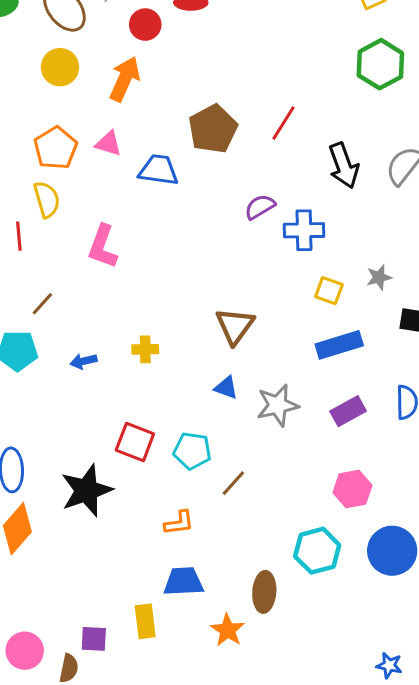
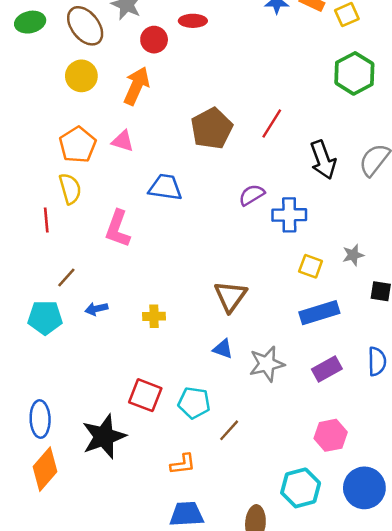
blue trapezoid: (158, 170) -> (165, 187), moved
blue arrow: (83, 361) -> (96, 309), moved

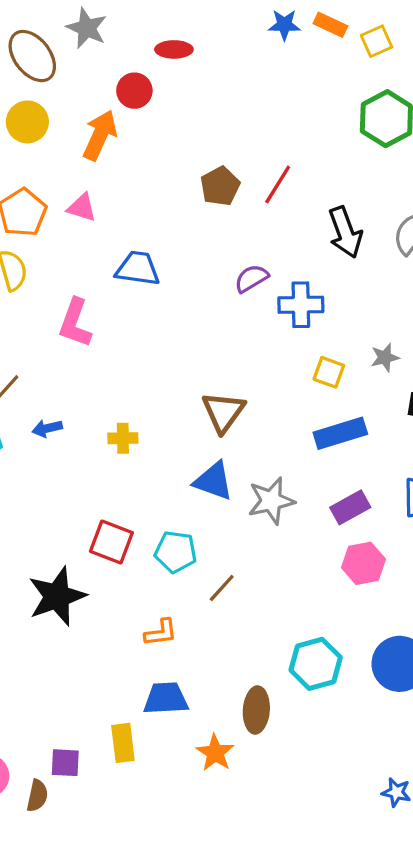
red circle: (154, 40) -> (134, 91), moved
brown pentagon: (212, 129) -> (220, 186), moved, size x0.7
blue triangle: (223, 349) -> (214, 481), size x1.5
pink hexagon: (331, 435) -> (363, 563), moved

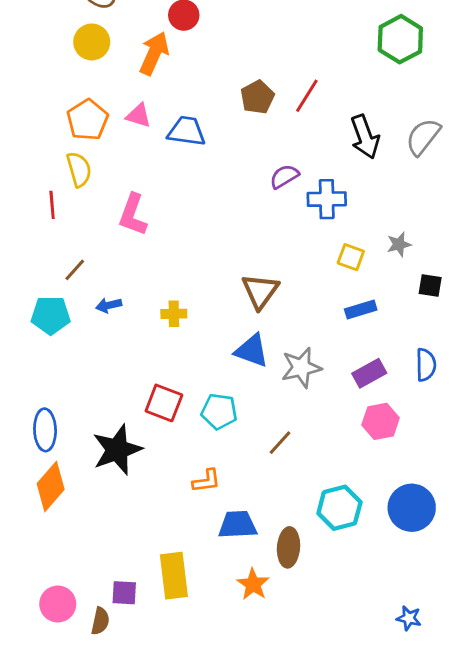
blue trapezoid: (138, 269) -> (187, 131), moved
blue rectangle: (340, 433) -> (361, 310), size x0.7
brown line: (222, 588) -> (280, 443), moved
blue trapezoid: (166, 698) -> (238, 525), moved
yellow rectangle: (123, 743) -> (174, 576), size x1.4

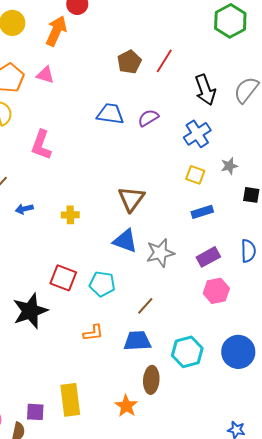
blue trapezoid: (187, 131) -> (110, 114), moved
blue cross: (327, 199) -> (197, 134), moved, turned -32
blue trapezoid: (238, 525) -> (137, 341), moved

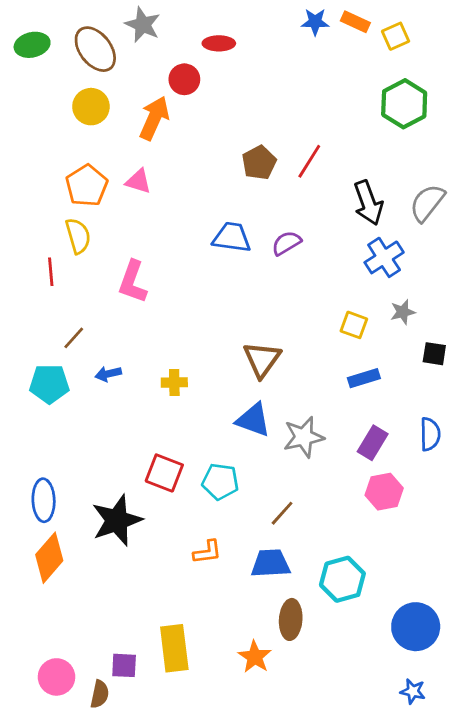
blue cross: (197, 134) -> (384, 257), moved
purple rectangle: (208, 257) -> (373, 443), turned -30
blue circle: (238, 352) -> (416, 627), moved

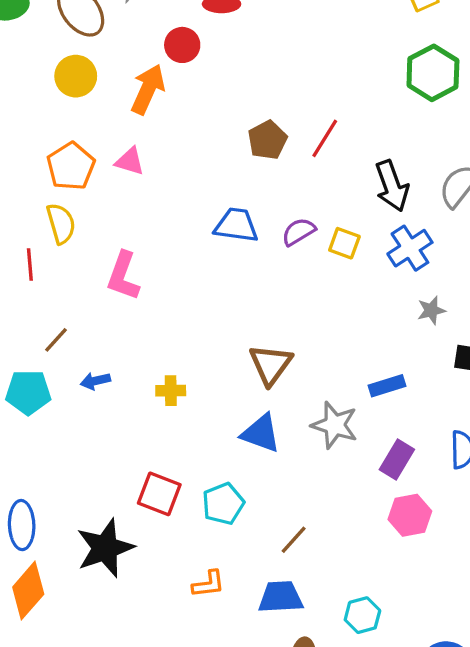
yellow square: (354, 325) -> (344, 243), moved
gray star: (304, 437) -> (335, 425), moved, turned 30
cyan pentagon: (220, 482) -> (223, 504), turned -30
cyan hexagon: (342, 579) -> (362, 615), size x0.7

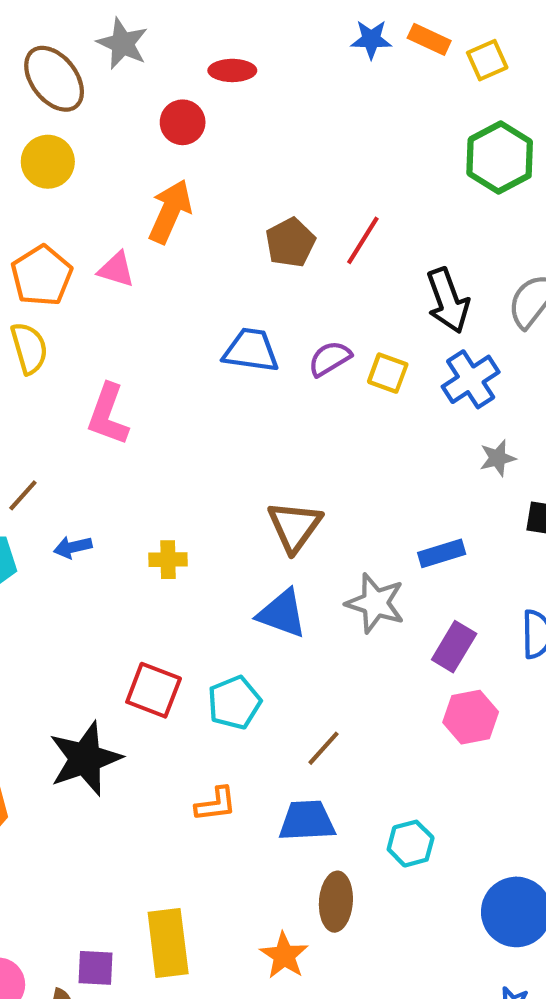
orange arrow: (148, 89) -> (170, 211), moved

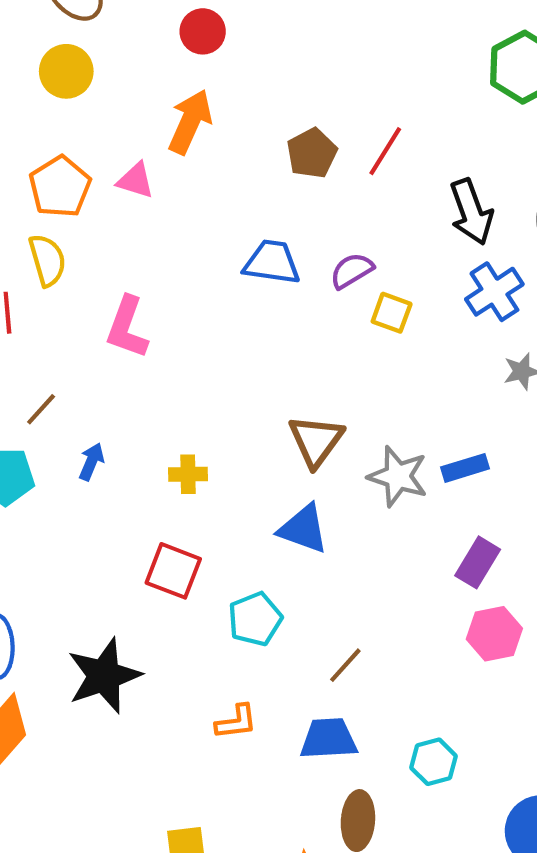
yellow square: (388, 373) -> (392, 313), moved
blue arrow: (73, 547) -> (91, 462), turned 126
gray star: (375, 603) -> (398, 476), moved
red square: (154, 690) -> (173, 571), moved

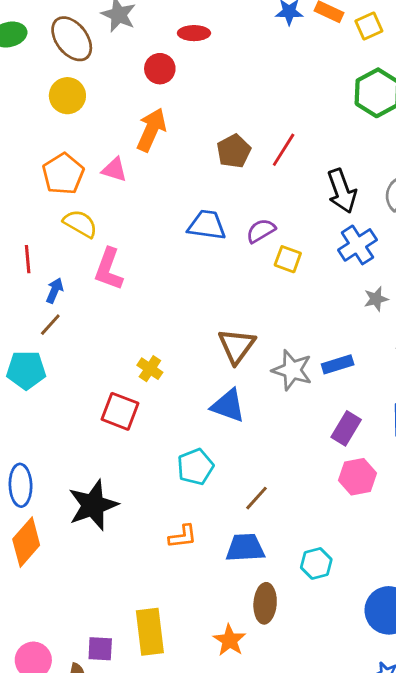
yellow semicircle: (47, 260) -> (80, 224), moved, turned -44
blue arrow: (91, 462) -> (55, 290), moved
yellow cross: (188, 474) -> (150, 369), turned 35
red square: (173, 571) -> (120, 411), moved

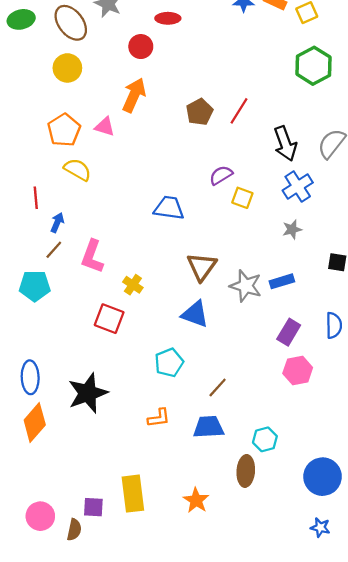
blue trapezoid: (207, 225) -> (169, 208), moved
pink L-shape: (109, 269) -> (92, 256), moved
gray star: (376, 299) -> (292, 229), moved
brown ellipse: (265, 603) -> (246, 471), moved

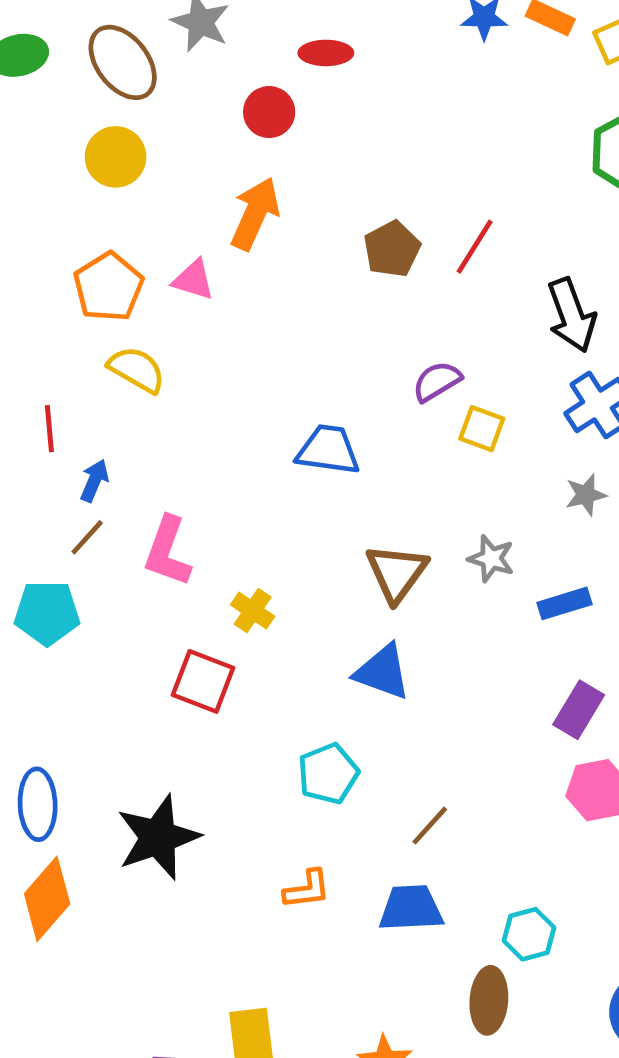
gray star: (246, 286) -> (491, 559), moved, size x0.7

